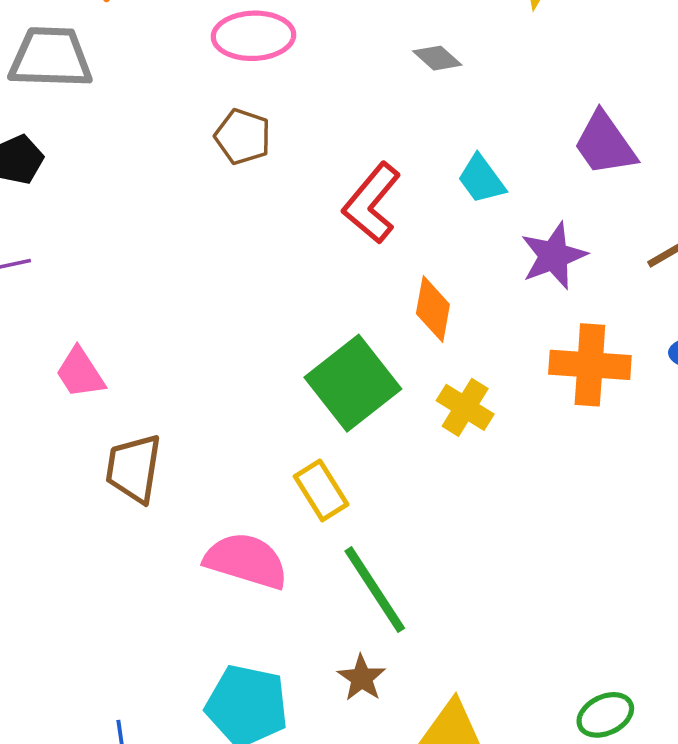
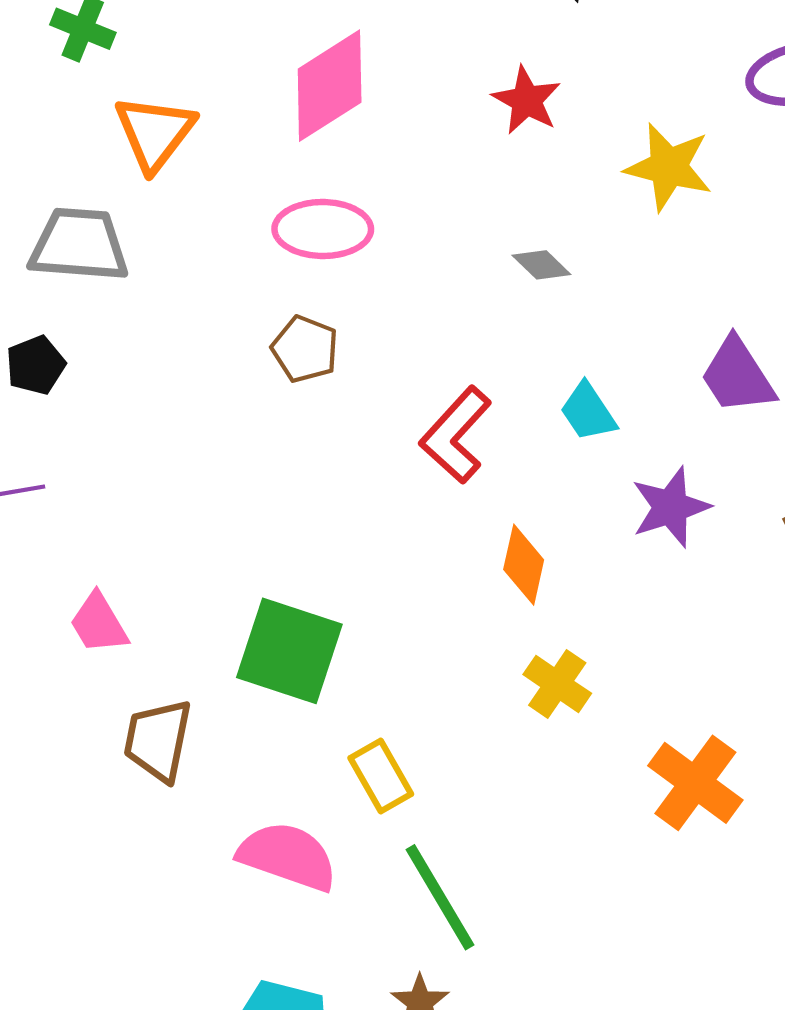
orange cross: (590, 365) -> (695, 783), moved, turned 30
green square: (353, 383) -> (289, 651), moved, turned -36

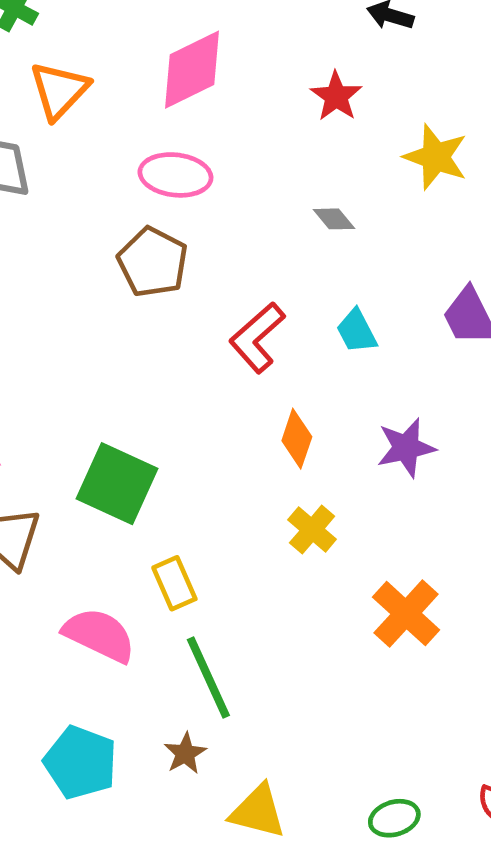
brown pentagon: (305, 349) -> (153, 262), size x1.4
purple star: (671, 507) -> (406, 448), moved

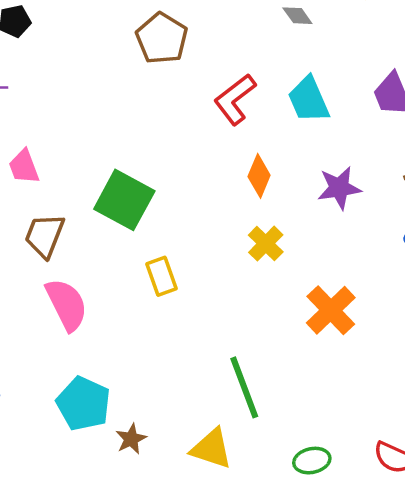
cyan trapezoid: (357, 331) -> (309, 100), size x1.4
pink semicircle: (99, 635) -> (67, 305), moved, turned 34
green line: (208, 677) -> (244, 387), moved
brown star: (185, 753) -> (131, 439), moved

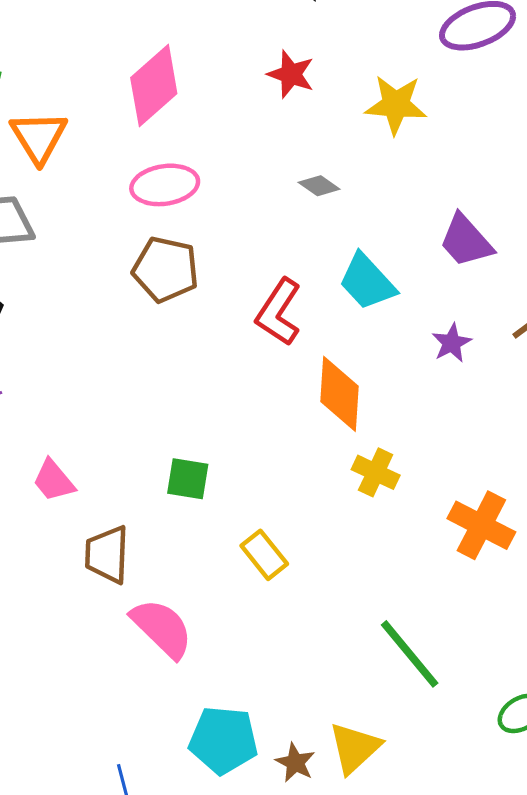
orange diamond: (259, 176) -> (339, 394), size x1.4
purple star: (339, 188) -> (452, 343), moved, size x0.7
green square: (124, 200) -> (188, 479), size x0.6
yellow triangle: (212, 449) -> (355, 748), moved, turned -42

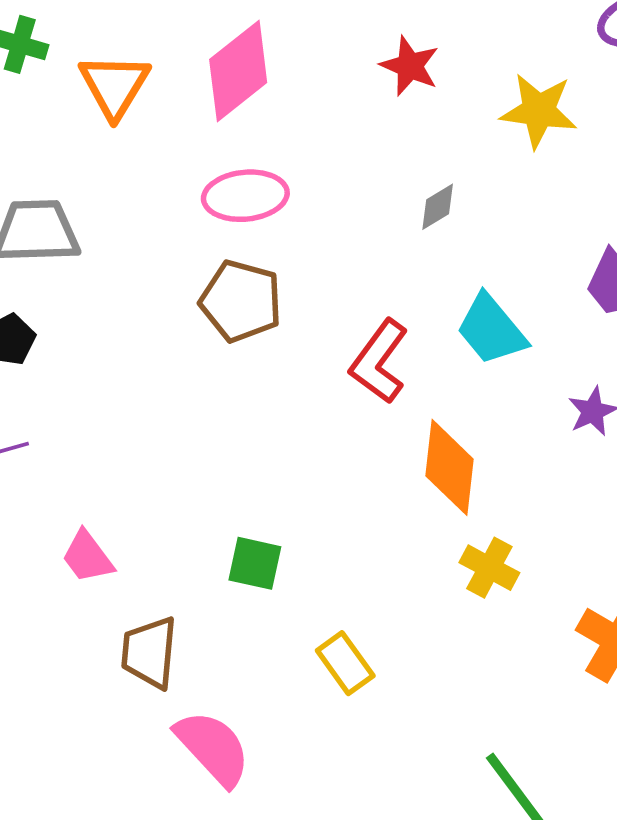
orange triangle: (39, 137) -> (114, 86), moved
gray diamond: (319, 186) -> (438, 207), turned -69

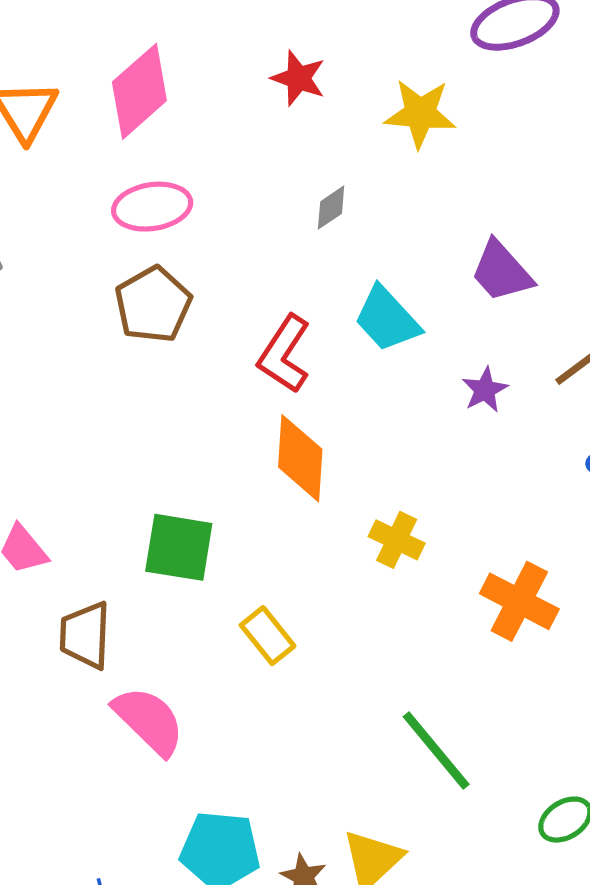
brown pentagon: (241, 301) -> (153, 305), turned 30
orange diamond: (450, 467) -> (300, 458), moved
green square: (255, 563) -> (179, 547), size x1.4

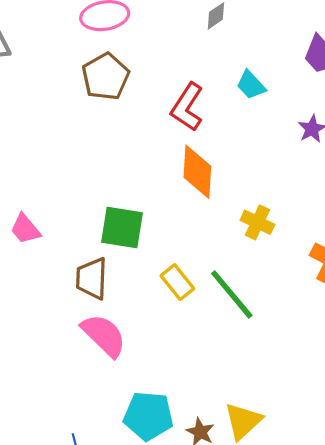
cyan trapezoid: (387, 319) -> (251, 85), size x0.7
brown trapezoid: (85, 635) -> (92, 279), moved
green line: (436, 750) -> (232, 294), moved

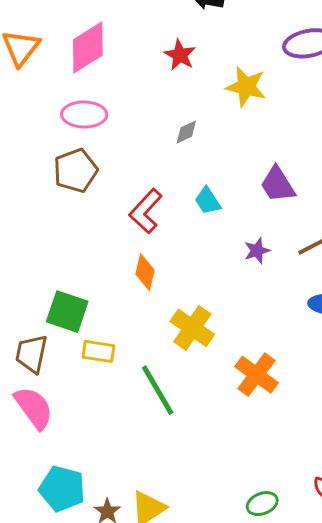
orange diamond: (197, 172) -> (145, 272), size x0.7
yellow cross: (257, 222) -> (192, 328), size x1.4
yellow rectangle: (177, 282) -> (98, 351), moved, turned -52

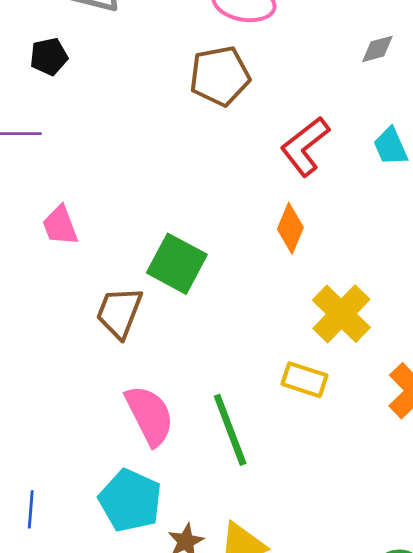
yellow rectangle: (98, 351) -> (304, 380), moved
green line: (158, 390) -> (230, 430), moved
pink semicircle: (34, 408) -> (150, 415), moved

